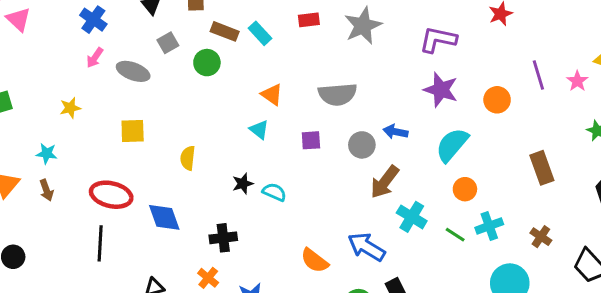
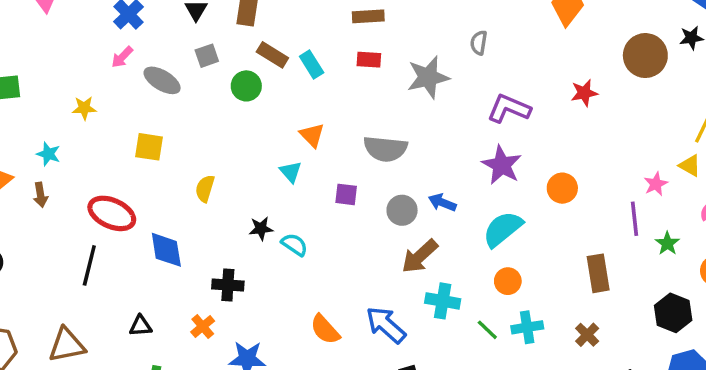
purple line: (538, 75) -> (634, 219), moved
cyan cross: (412, 217) -> (443, 301), turned -32
brown cross: (541, 237) -> (587, 335), moved

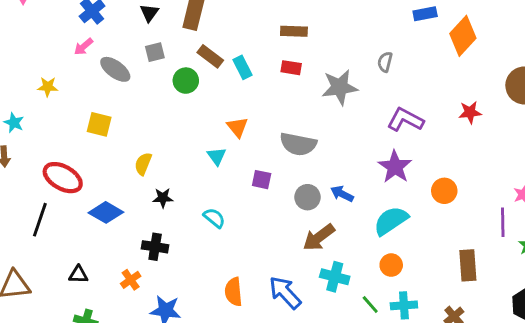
black star: (261, 229) -> (163, 198), moved
blue diamond: (166, 250) -> (106, 212), turned -56
orange semicircle: (325, 329) -> (234, 292), turned 32

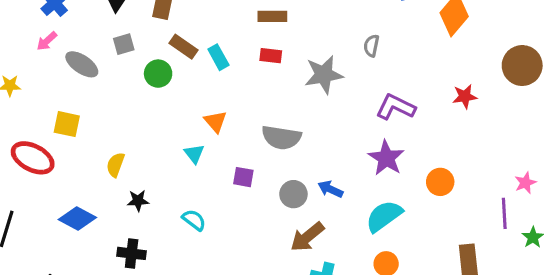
red ellipse: (63, 178) -> (33, 158), moved

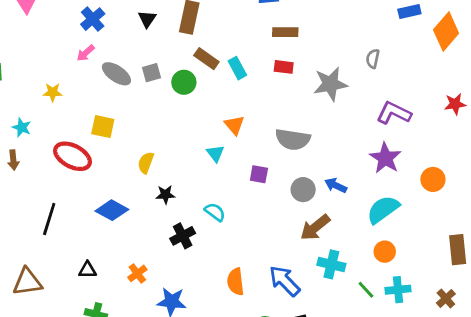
gray square: (124, 44) -> (152, 73), moved
black cross: (132, 253) -> (183, 236), moved, turned -35

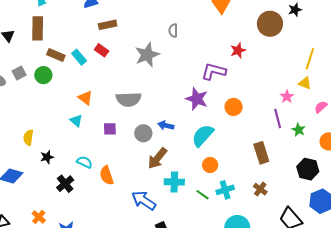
red rectangle: (284, 67) -> (102, 50), moved, turned 40
purple L-shape: (394, 113) -> (214, 71), moved
orange semicircle: (236, 282) -> (107, 175), moved

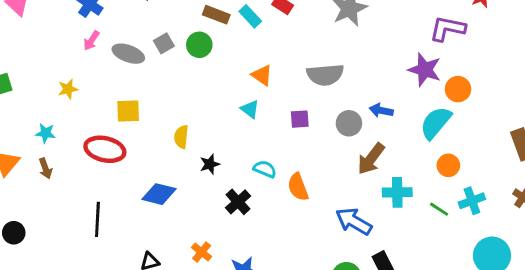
orange circle: (234, 107) -> (458, 89), moved

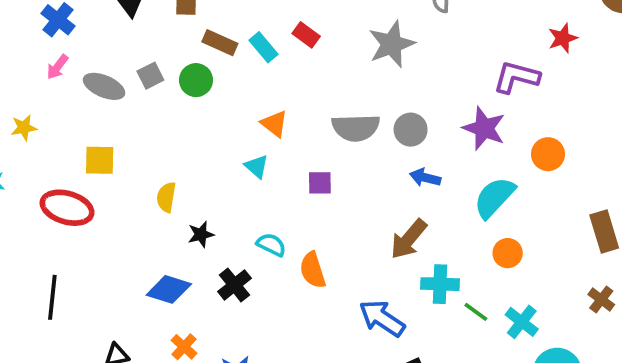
orange circle: (458, 89) -> (548, 154), moved
gray circle: (349, 123) -> (411, 130), moved
blue diamond: (159, 194) -> (169, 289), moved
cyan cross: (472, 201) -> (522, 322), moved, turned -35
green line: (439, 209) -> (476, 312), moved

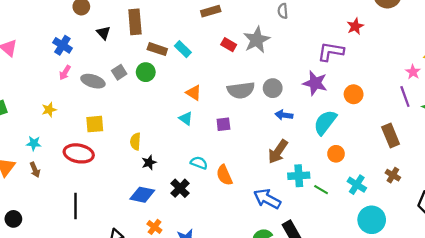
red rectangle: (306, 35) -> (229, 45), moved
black star: (201, 234) -> (149, 162), moved
cyan cross: (522, 322) -> (357, 185), moved

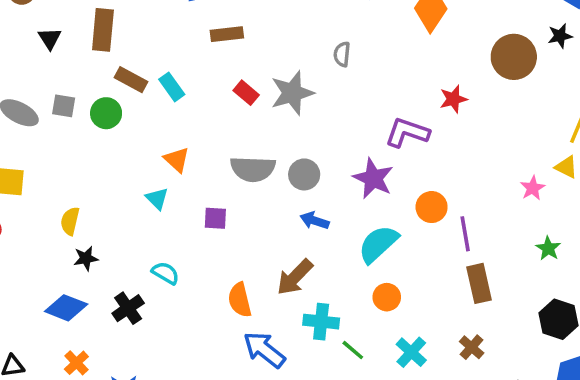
gray square: (119, 72) -> (64, 106), turned 32
purple line: (405, 97) -> (465, 234), moved
orange semicircle: (224, 175) -> (240, 300), moved

